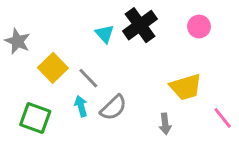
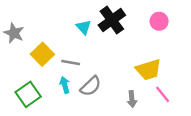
gray line: (88, 78) -> (71, 63), turned -36
green square: (35, 118) -> (28, 94), turned 35
pink line: (223, 118) -> (163, 94), moved

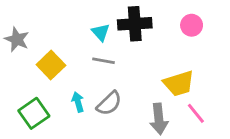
black cross: (112, 20) -> (135, 24), turned 32
gray line: (71, 63) -> (103, 61), moved
gray arrow: (132, 99) -> (159, 119), size x1.5

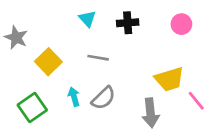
black cross: (135, 24) -> (128, 23), size x0.7
cyan triangle: (101, 32) -> (87, 19), moved
pink line: (196, 113) -> (196, 101), moved

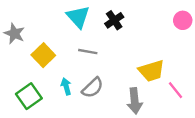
cyan triangle: (87, 19) -> (78, 17), size x1.5
black cross: (128, 23) -> (114, 20), turned -30
pink circle: (181, 24) -> (183, 20), moved

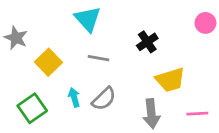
black cross: (114, 20) -> (147, 42), moved
pink line: (175, 90) -> (197, 114), moved, turned -54

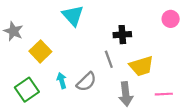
black cross: (147, 42) -> (122, 35), turned 30
gray line: (99, 58) -> (109, 59), moved, turned 60

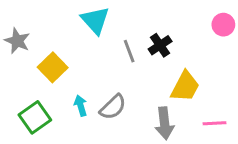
black cross: (122, 35) -> (160, 45), turned -30
gray line: (109, 59) -> (129, 51), moved
yellow trapezoid: (141, 66) -> (185, 86), turned -45

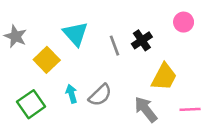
cyan triangle: (95, 20) -> (75, 34), moved
pink circle: (223, 25) -> (184, 22), moved
gray arrow: (164, 123) -> (146, 109), turned 148

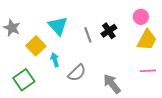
yellow trapezoid: (164, 77) -> (147, 40), moved
cyan arrow: (71, 94) -> (55, 60), moved
pink line: (190, 109) -> (148, 71), moved

